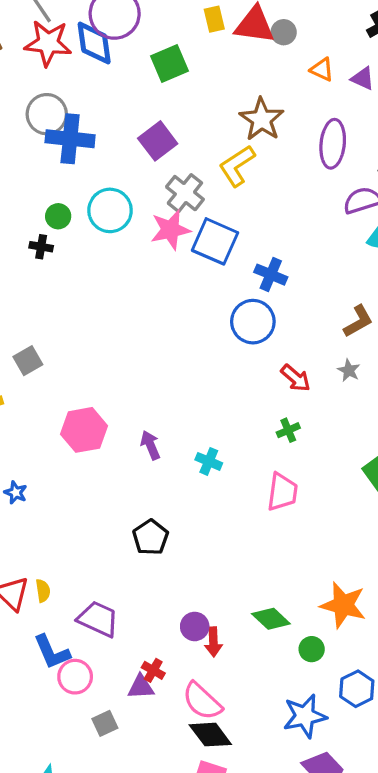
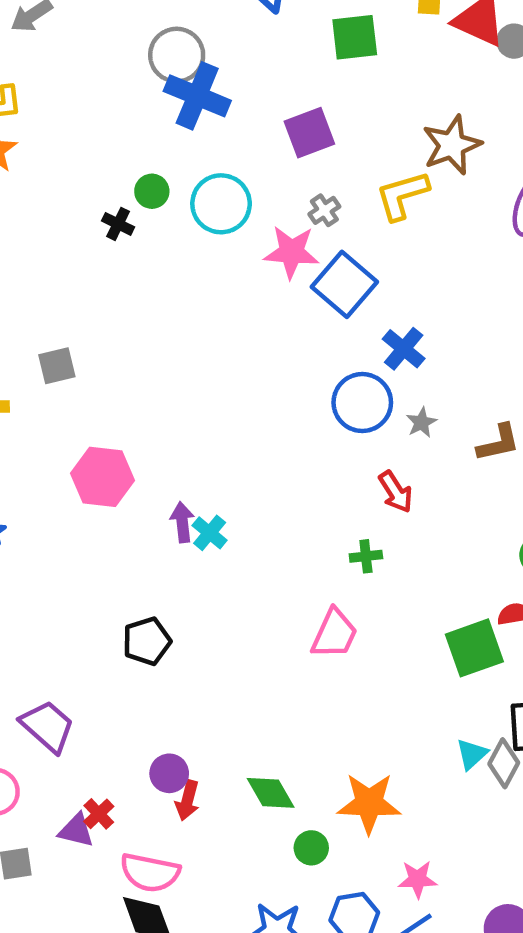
gray cross: (185, 193) -> (324, 210), size x0.6
gray star: (349, 370) -> (421, 422), moved
cyan cross: (209, 461) -> (210, 533), moved
orange star: (343, 605) -> (369, 803), turned -30
pink semicircle: (202, 701) -> (150, 873), turned -48

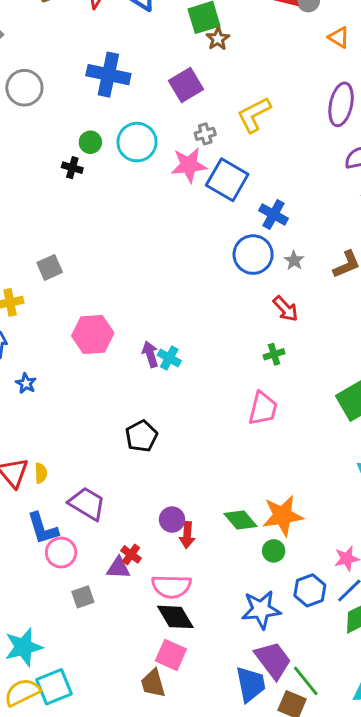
gray circle: (177, 55) -> (24, 88), moved
brown star: (452, 145) -> (218, 39), moved, size x0.6
gray cross: (324, 210) -> (205, 134), turned 30
orange star: (369, 803) -> (283, 516), moved

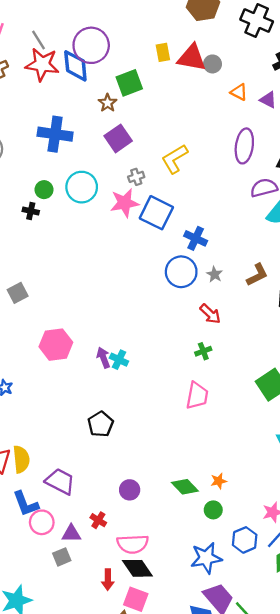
brown star: (218, 39) -> (108, 103), moved
yellow semicircle: (41, 473) -> (21, 459), size x1.6
orange star: (283, 516) -> (219, 481), size x0.5
red arrow: (187, 535) -> (108, 580), moved
purple triangle: (118, 568) -> (71, 534), moved

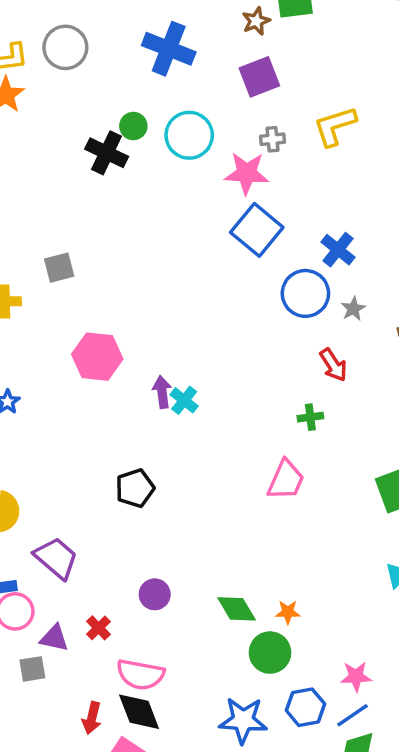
black cross: (31, 211) -> (107, 153), size x1.6
blue square: (156, 213) -> (257, 230), moved
green circle: (213, 510) -> (270, 653), size x1.5

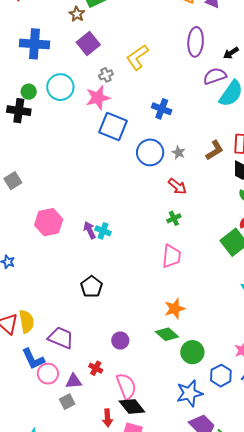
blue cross: (338, 250) -> (162, 109), moved
orange star: (288, 612) -> (175, 309), moved, size x1.5
pink semicircle: (140, 674) -> (126, 386), turned -104

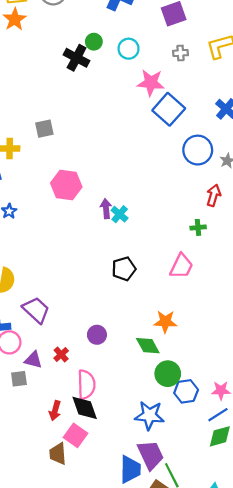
cyan circle: (60, 87) -> (129, 49), size x0.7
pink star: (98, 98) -> (151, 83), moved
red arrow: (177, 186) -> (214, 195), turned -132
black pentagon: (92, 287) -> (124, 269), moved
blue hexagon: (221, 376) -> (186, 391), moved

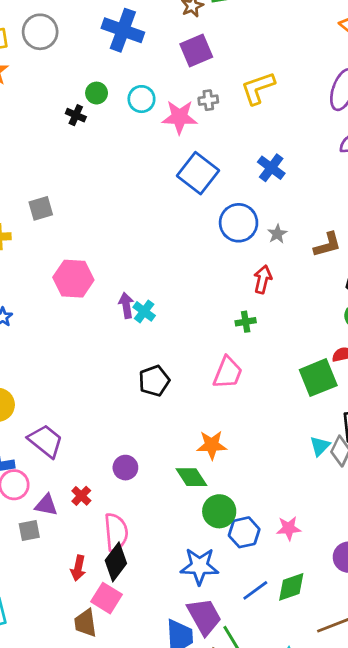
black cross: (77, 58) -> (76, 115), size x0.6
pink star: (151, 83) -> (180, 117), moved
black diamond: (85, 408) -> (116, 562), turned 60
blue line: (218, 415) -> (255, 590), moved

